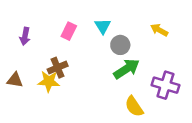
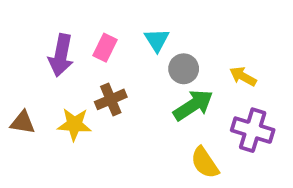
yellow arrow: (159, 30) -> (243, 76), moved
purple arrow: (25, 36) -> (61, 55), moved, size x1.5
brown cross: (58, 68) -> (111, 99), moved

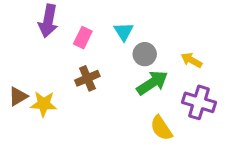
purple arrow: (61, 55) -> (48, 21), moved
brown triangle: (23, 122) -> (18, 96), turned -40
yellow star: (74, 124) -> (44, 104), moved

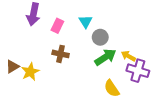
yellow arrow: (191, 60) -> (128, 56), moved
brown cross: (87, 78) -> (61, 54), turned 35
yellow star: (44, 104) -> (30, 72), turned -30

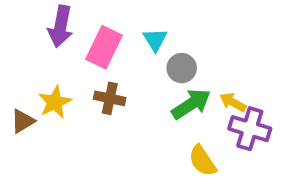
pink rectangle: (57, 26) -> (104, 47), size x1.5
yellow star: (30, 72) -> (55, 102), moved

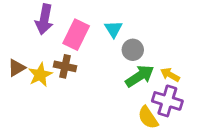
brown cross: (110, 98) -> (65, 66), moved
brown triangle: (23, 121) -> (17, 68), moved
purple cross: (250, 129) -> (167, 101), moved

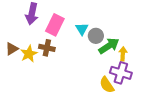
cyan triangle: (113, 29) -> (82, 29), moved
yellow arrow: (170, 75) -> (123, 54), turned 64
green arrow: (140, 76) -> (109, 46), moved

